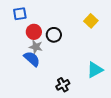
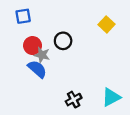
red circle: (34, 32) -> (33, 46), moved
cyan triangle: (95, 70) -> (111, 97), moved

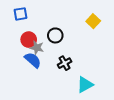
cyan triangle: (111, 97) -> (85, 85), moved
black cross: (74, 100) -> (65, 63), moved

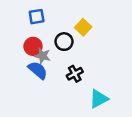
blue square: (20, 14) -> (37, 17), moved
yellow square: (93, 21) -> (83, 27), moved

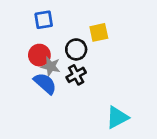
yellow square: (83, 27) -> (99, 32), turned 35
black cross: (75, 74) -> (76, 75), moved

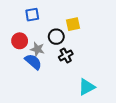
red circle: (39, 55) -> (20, 41), moved
black cross: (76, 75) -> (66, 55), moved

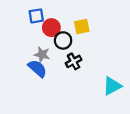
red circle: (20, 41) -> (51, 28), moved
cyan triangle: (87, 87) -> (112, 86), moved

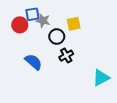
red circle: (51, 28) -> (20, 25), moved
gray star: (42, 54) -> (43, 21), moved

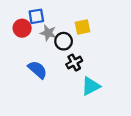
gray star: (43, 21) -> (48, 33), moved
cyan triangle: (101, 78) -> (91, 86), moved

